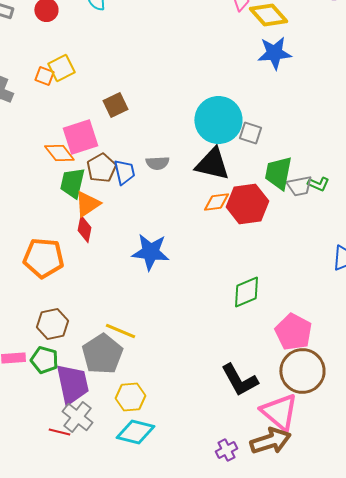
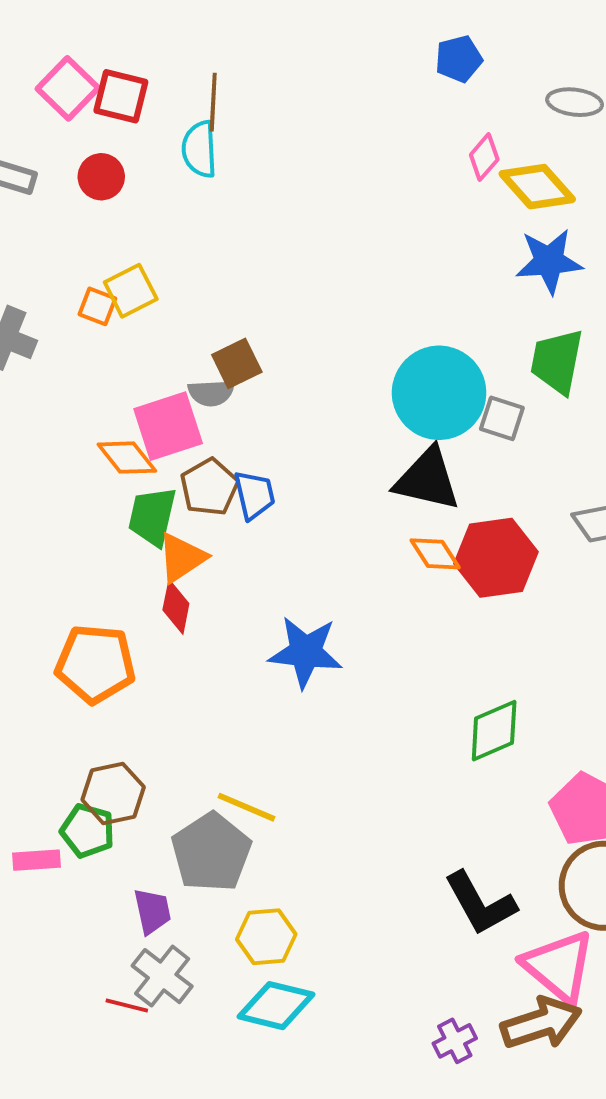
gray semicircle: (157, 163) -> (211, 393), moved
green trapezoid: (278, 173) -> (557, 361), moved
orange diamond: (216, 202) -> (435, 554), turned 64
green pentagon: (44, 360) -> (88, 831), moved
purple trapezoid: (72, 384) -> (152, 911), size x0.6

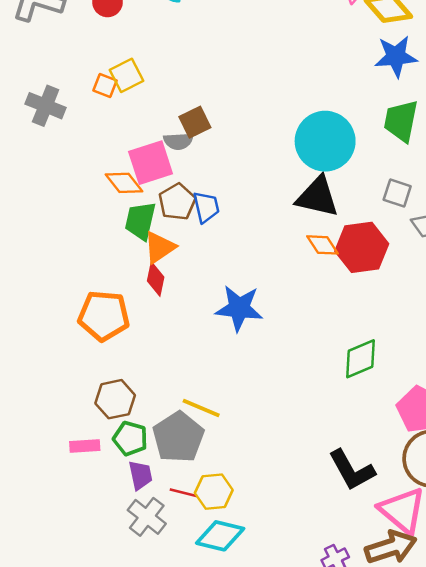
gray square: (502, 418) -> (397, 193), moved
green pentagon: (88, 831) -> (130, 438), moved
pink rectangle: (36, 860) -> (85, 446), moved
red line: (127, 1006) -> (183, 493), moved

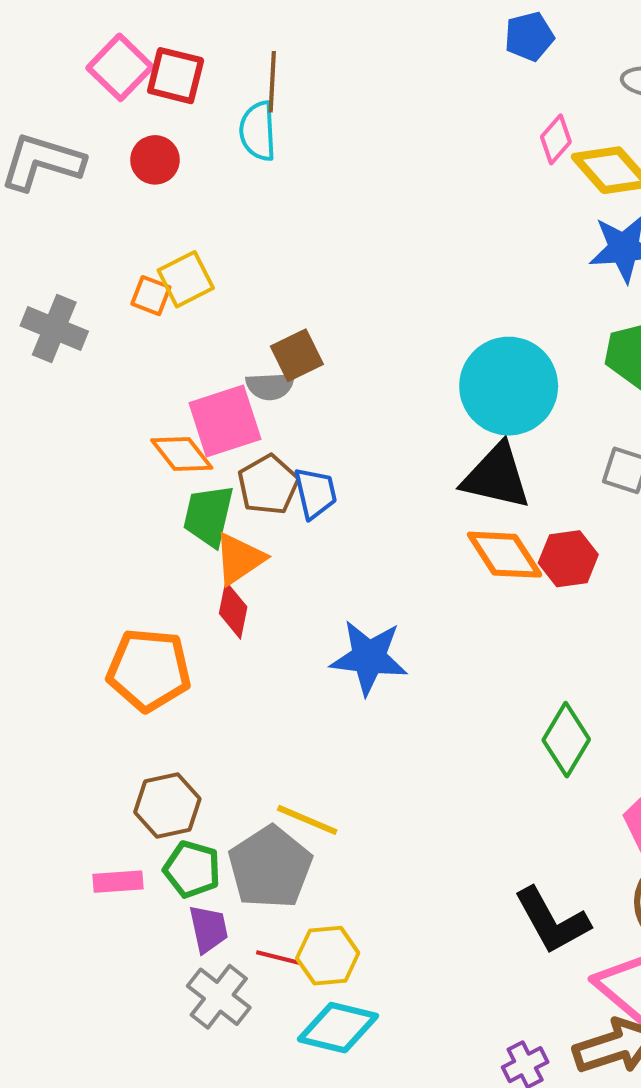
orange diamond: (323, 245) -> (505, 555), size x1.4
red hexagon: (362, 247) -> (568, 559), size x0.7
green diamond: (361, 359) -> (566, 740), turned -36

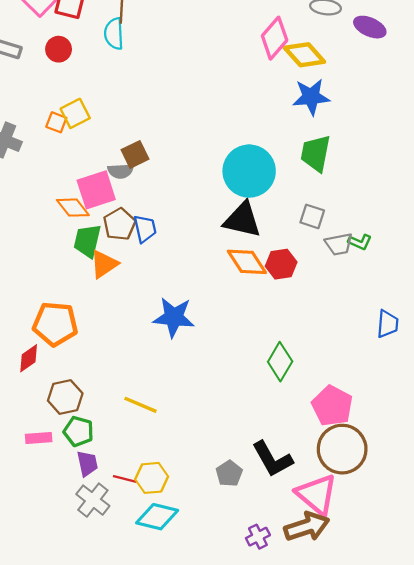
pink diamond: (556, 139) -> (275, 38), size x1.6
red diamond: (233, 610) -> (29, 358), moved, turned 44
gray pentagon: (270, 867) -> (229, 473), moved, size x0.6

